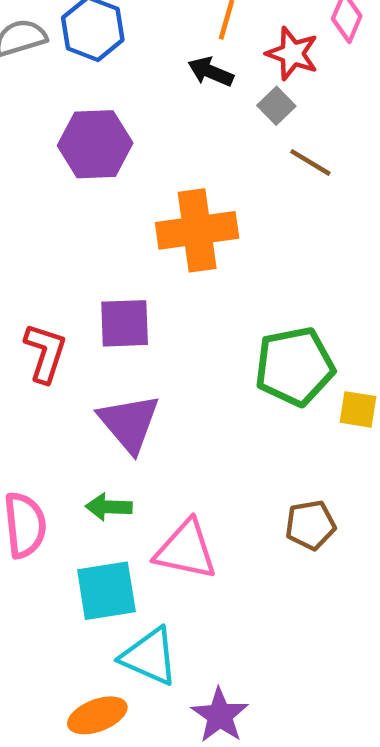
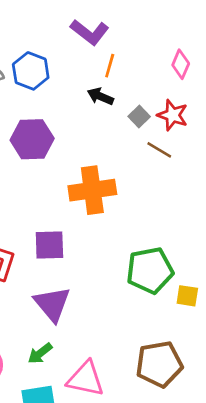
red star: (292, 54) -> (173, 115), moved
green arrow: (109, 507) -> (40, 353), turned -40
brown pentagon: (310, 525) -> (159, 364), size x1.6

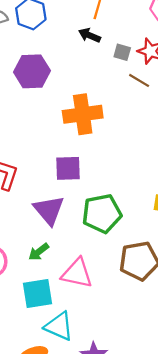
gray square: (139, 116) -> (122, 52), turned -30
purple square: (49, 245) -> (68, 168), moved
green pentagon: (150, 270) -> (102, 213), moved

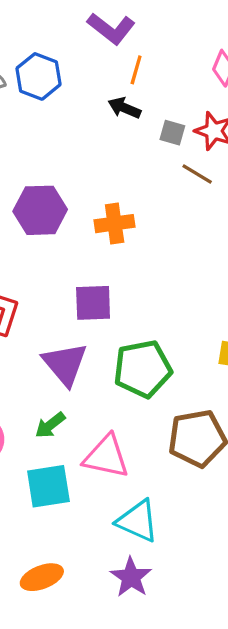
purple hexagon: (32, 71) -> (40, 210), moved
orange cross: (83, 114) -> (115, 224), size x0.7
cyan triangle: (59, 326) -> (138, 521), moved

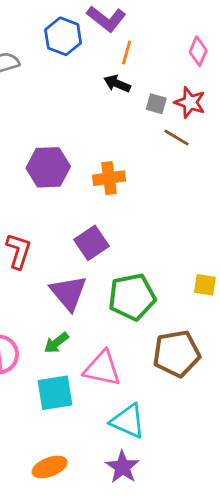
blue hexagon: (39, 76) -> (63, 36), moved
purple square: (93, 303) -> (91, 243), turned -32

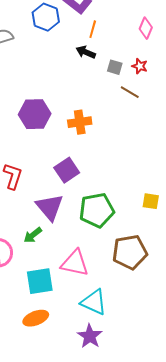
red star: (190, 102) -> (140, 66), size x0.7
green arrow: (56, 343) -> (33, 235), moved
orange ellipse: (50, 467) -> (36, 318), moved

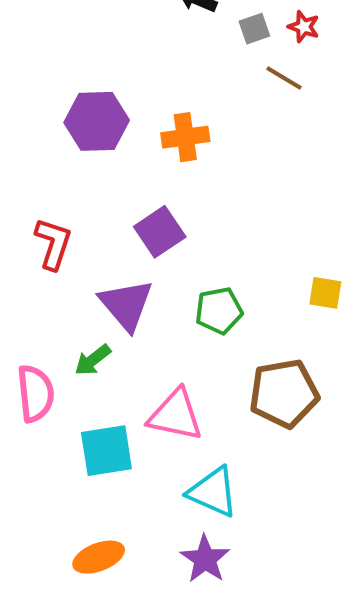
gray square: (115, 67) -> (254, 29), turned -35
green pentagon: (97, 210) -> (219, 311), size x0.7
orange ellipse: (36, 318) -> (99, 557), moved

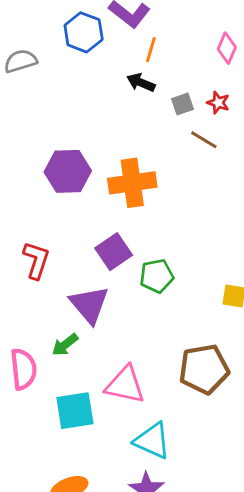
orange cross: (185, 137) -> (132, 183), size x1.4
green pentagon: (219, 311) -> (157, 276), moved

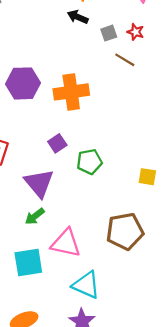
purple square: (114, 252) -> (57, 143), size x0.7
green arrow: (65, 345) -> (35, 216), moved

